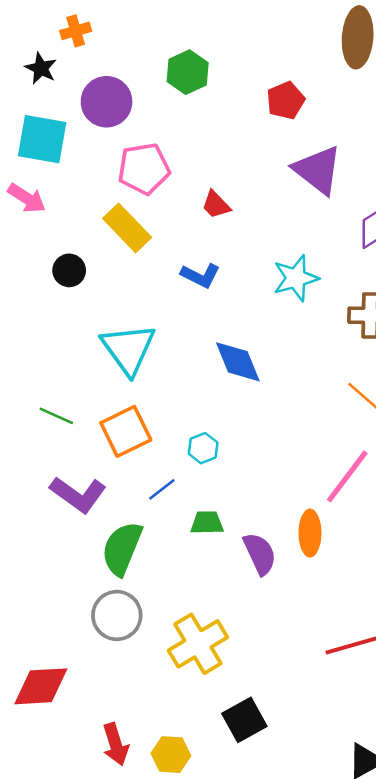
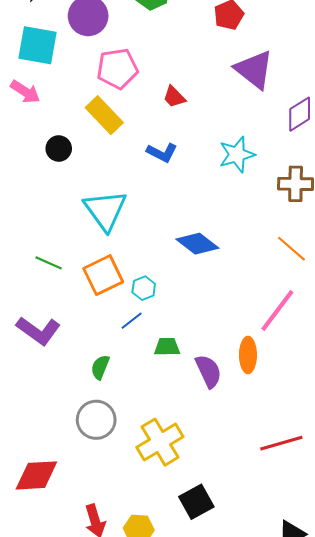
blue diamond: (238, 362) -> (197, 244), moved, turned -30
cyan hexagon: (203, 448) -> (144, 288), moved
purple L-shape: (78, 494) -> (38, 331), moved
green semicircle: (122, 549) -> (100, 367), size x0.6

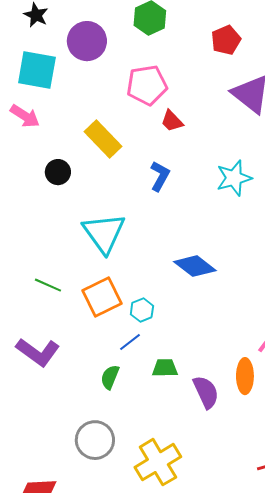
pink pentagon: (117, 69) -> (147, 85), moved
blue L-shape: (162, 153) -> (160, 176), turned -88
green semicircle: (100, 367) -> (110, 377), moved

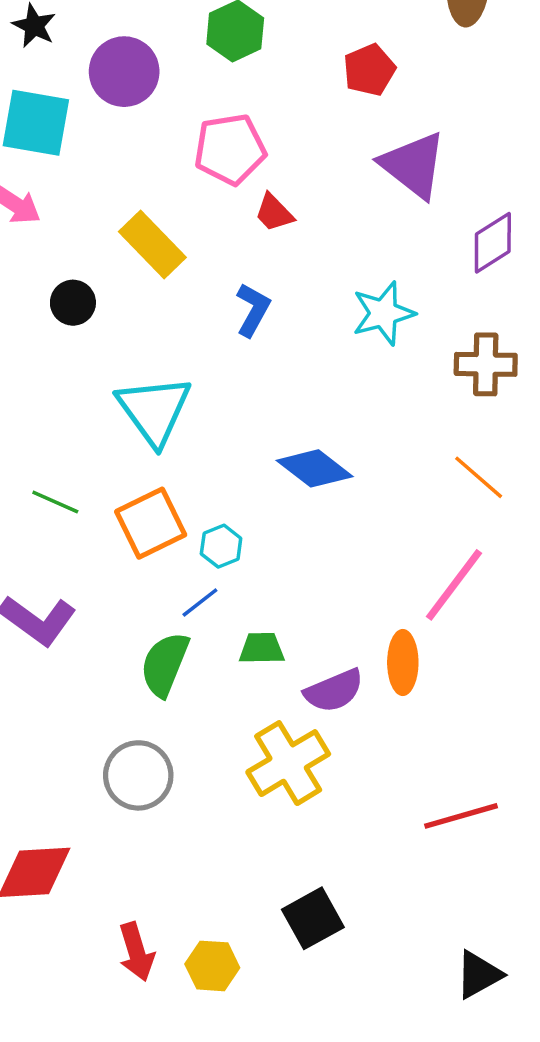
green semicircle: (110, 377) -> (165, 664), size x1.5
purple semicircle: (206, 392) -> (334, 691), turned 92
yellow cross: (158, 462) -> (288, 763), moved

